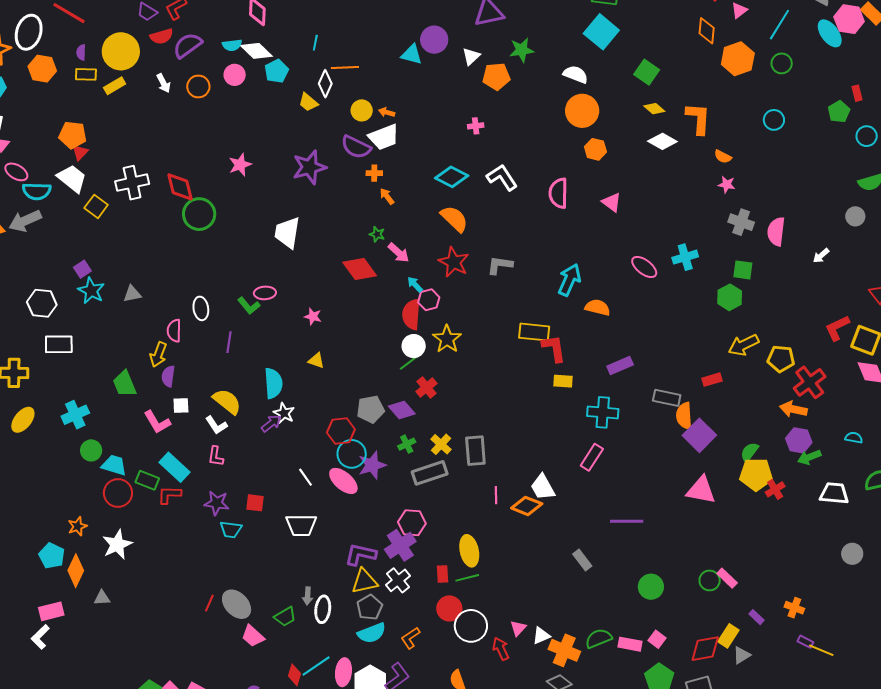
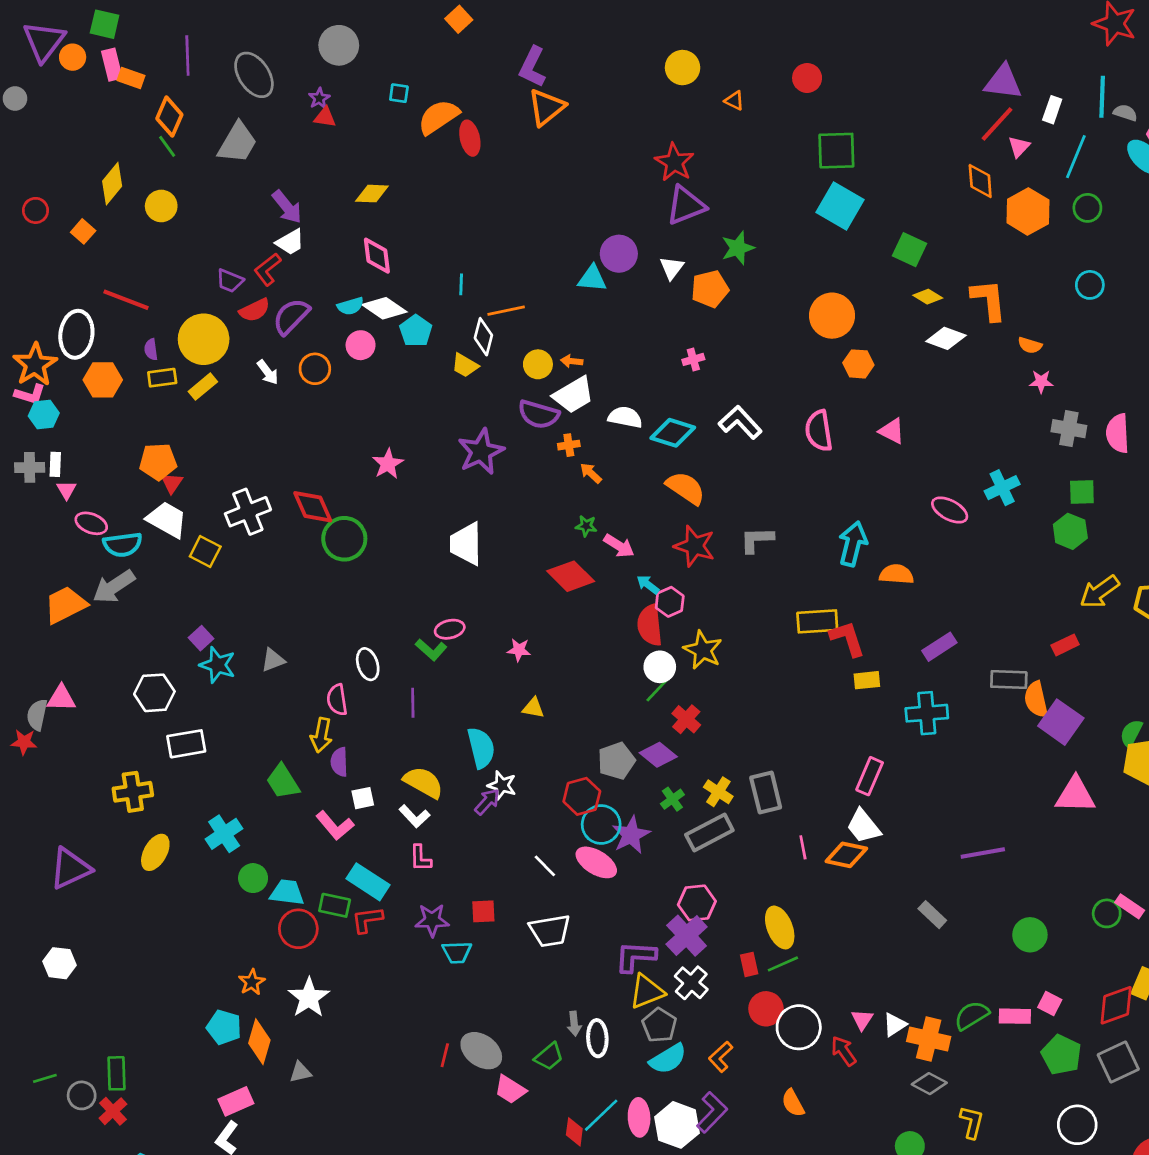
white semicircle: (576, 74) -> (625, 417), moved
pink rectangle: (592, 457) -> (870, 776), moved

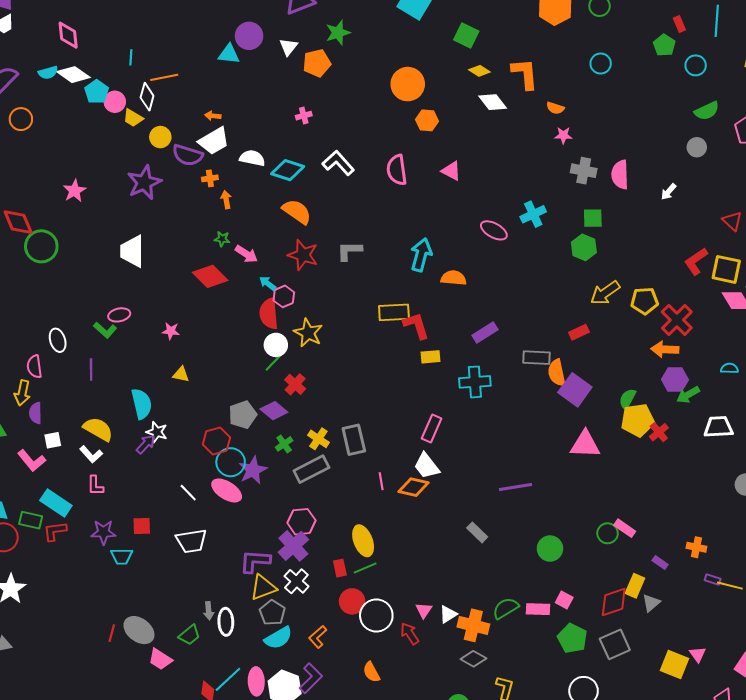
white diamond: (946, 338) -> (493, 102), turned 32
pink circle: (361, 345) -> (115, 102), moved
yellow circle: (538, 364) -> (160, 137), moved
orange arrow: (591, 473) -> (226, 200), turned 36

